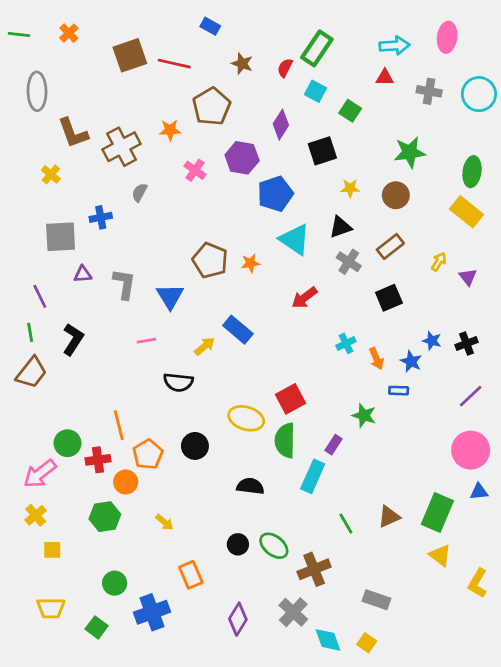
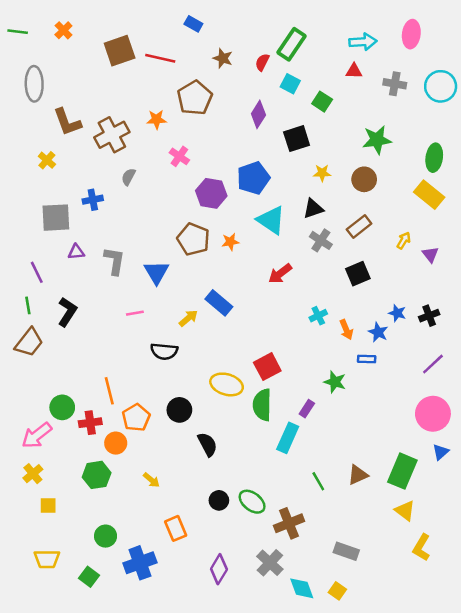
purple hexagon: (242, 158) -> (211, 193), moved
black semicircle: (250, 486) -> (207, 444), moved, turned 55
blue triangle: (479, 492) -> (441, 452), turned -36
yellow L-shape: (478, 583) -> (421, 548), moved

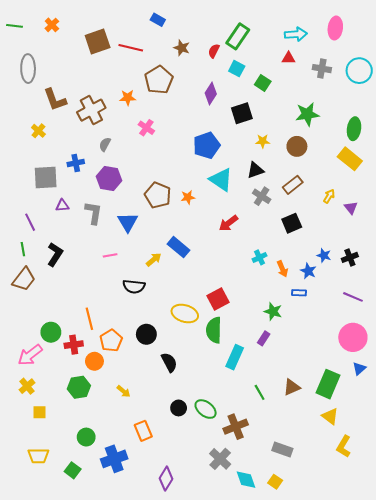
purple hexagon: (211, 193) -> (109, 179), moved
purple line: (433, 364) -> (353, 297), turned 66
purple rectangle: (307, 409) -> (264, 338), moved
purple diamond: (219, 569) -> (166, 479), moved

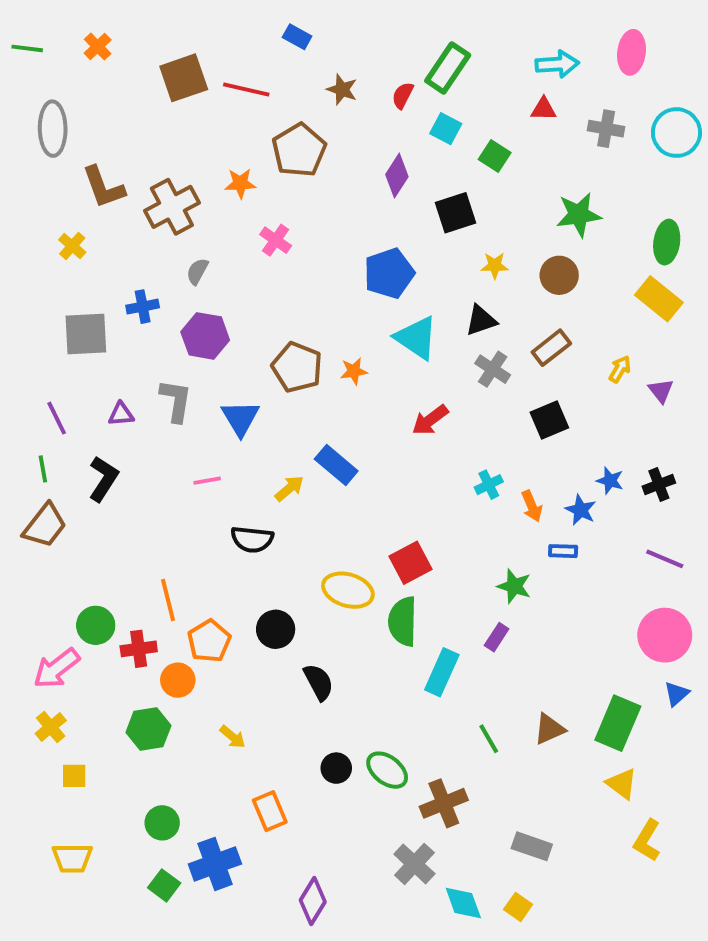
purple triangle: (62, 206) -> (121, 414), moved
green square: (73, 470) -> (164, 885), moved

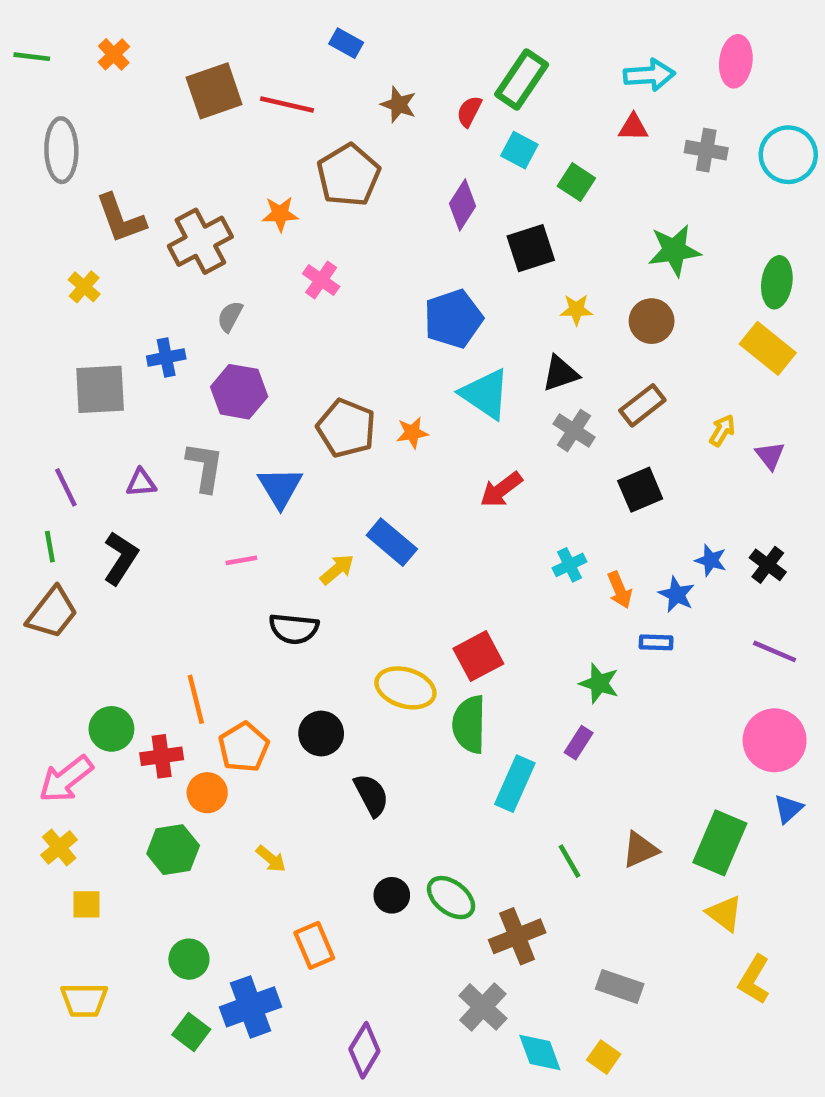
black cross: (659, 485) -> (768, 565), turned -32

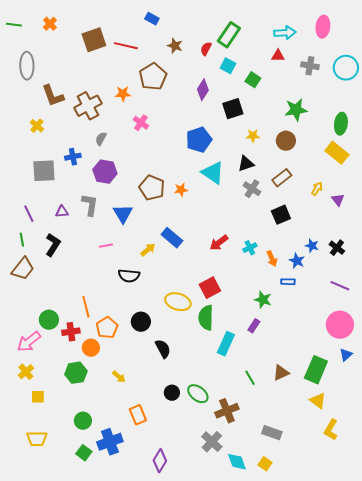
red arrow: (501, 490) -> (219, 243), moved

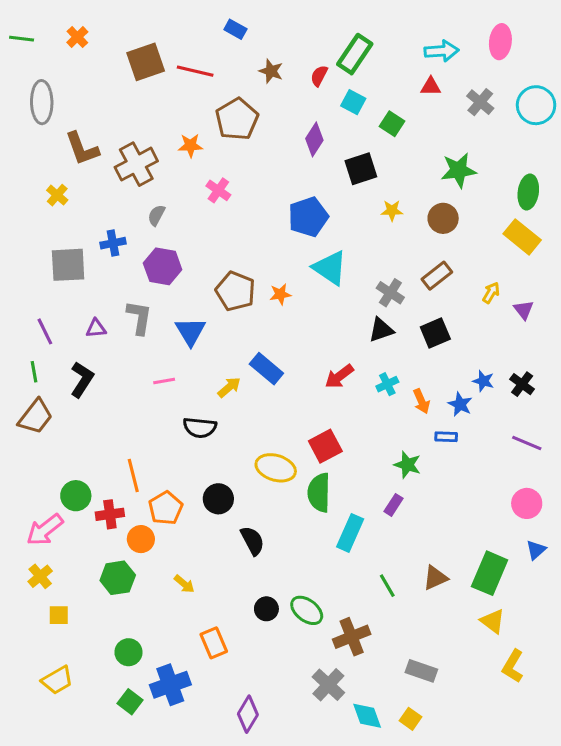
gray cross: (310, 66) -> (480, 102), turned 30
black triangle: (246, 164) -> (381, 330), moved
pink circle: (340, 325) -> (527, 503), size x0.7
yellow trapezoid: (37, 439) -> (57, 680), turned -30

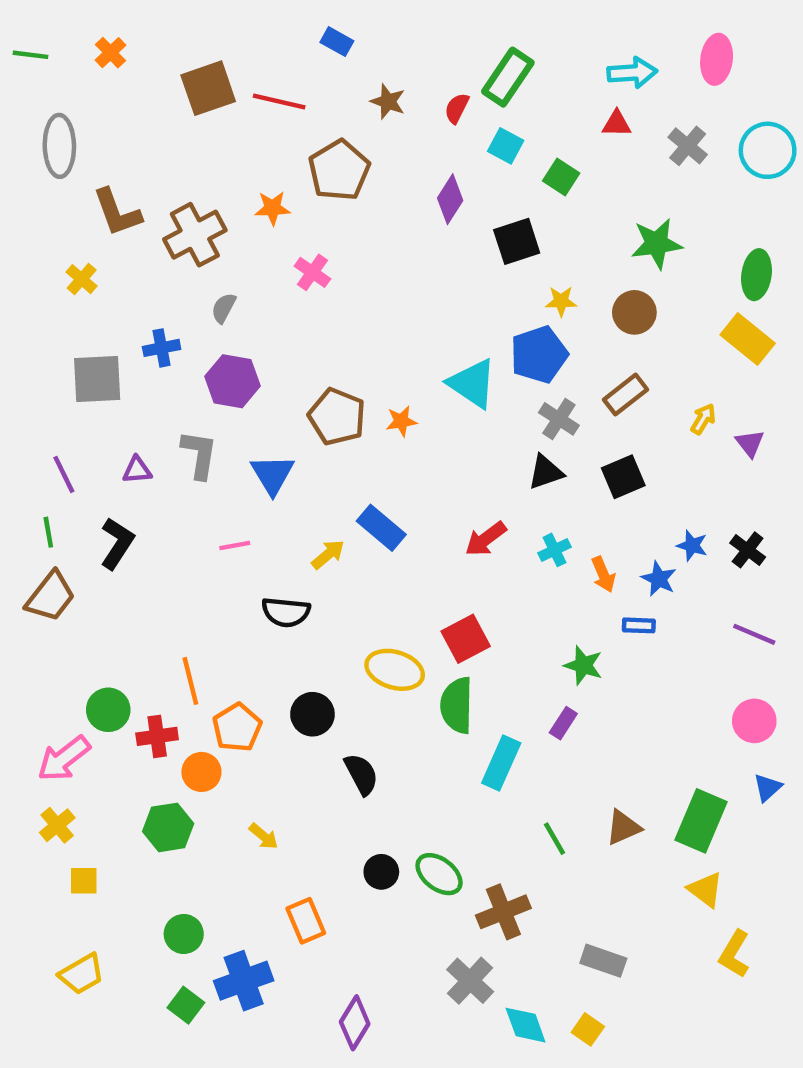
blue pentagon: (308, 217) -> (539, 355), moved

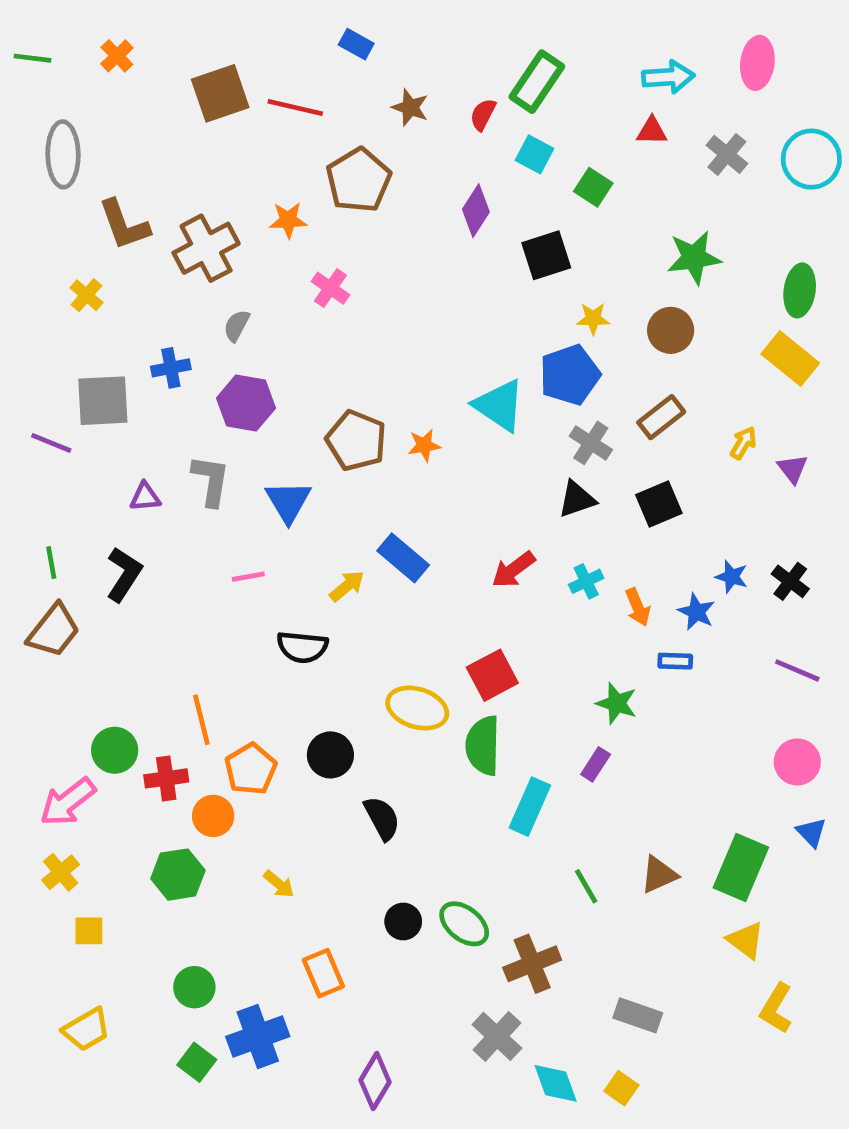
purple line: (64, 474) -> (51, 443), moved, turned -42
blue triangle: (768, 787) -> (811, 832), turned -32

